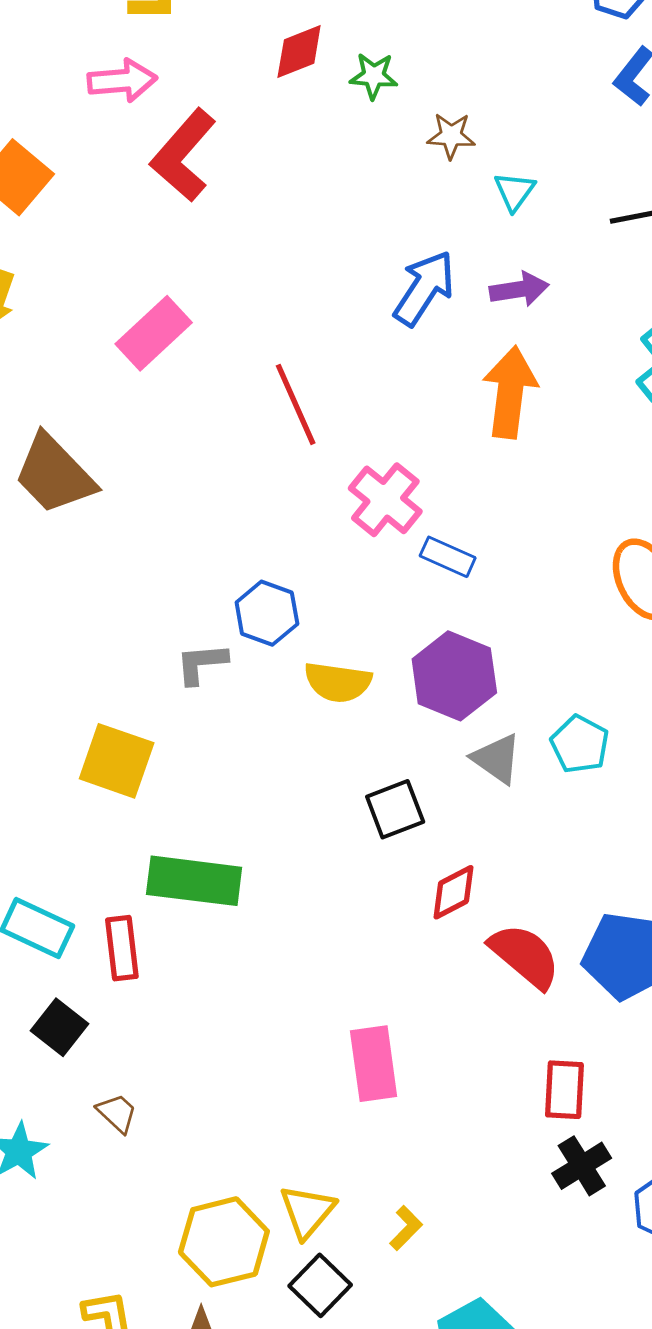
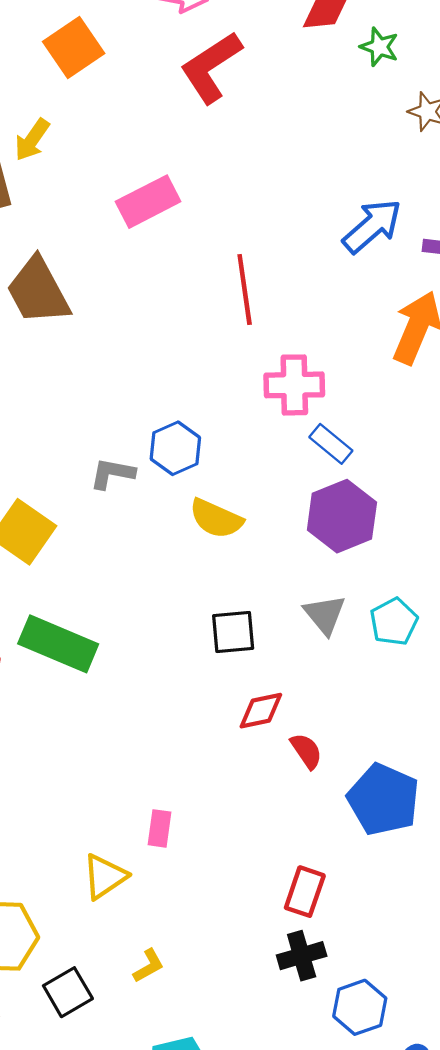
pink cross: (385, 500) -> (294, 385), turned 34
purple hexagon: (454, 676) -> (342, 516), moved
red semicircle: (525, 956) -> (306, 751), moved, size x0.6
pink rectangle: (374, 1064) -> (160, 828), size x0.6
yellow triangle: (307, 1211) -> (105, 876), moved

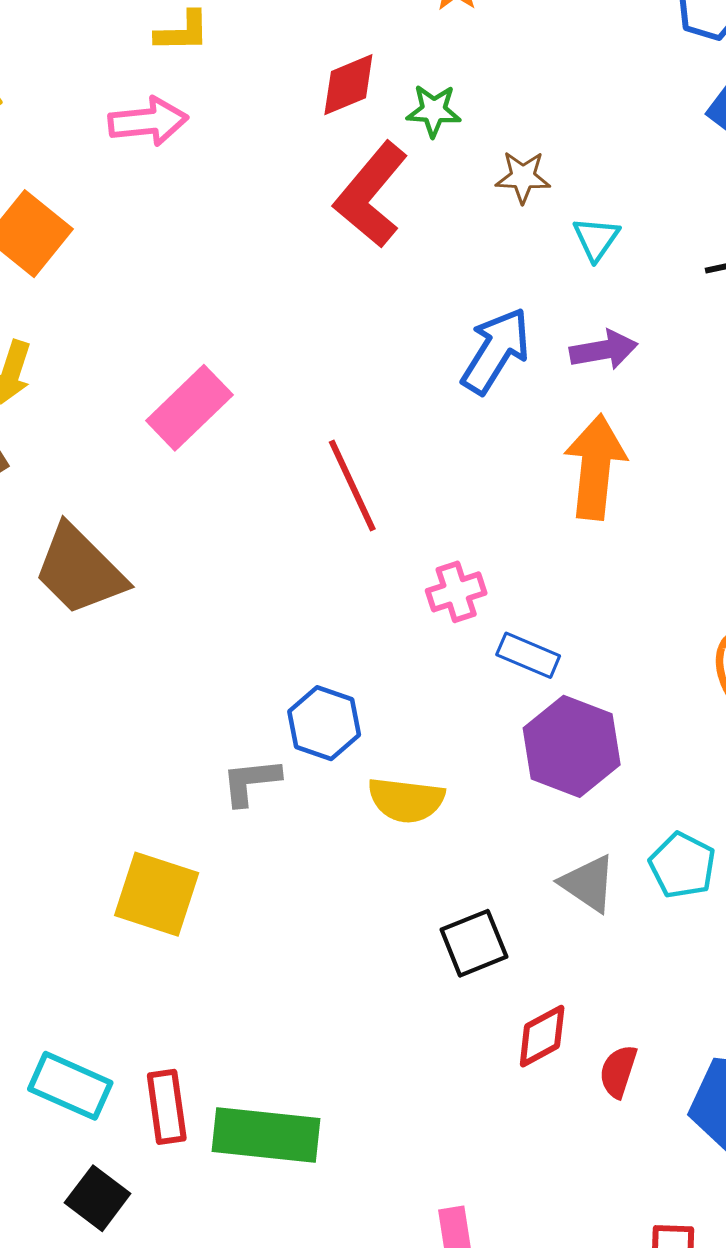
red L-shape: (211, 67) -> (371, 195), moved
pink cross: (294, 385) -> (456, 592), size x0.7
green rectangle: (58, 644) -> (266, 1135), moved
red semicircle: (306, 751) -> (618, 1071), turned -111

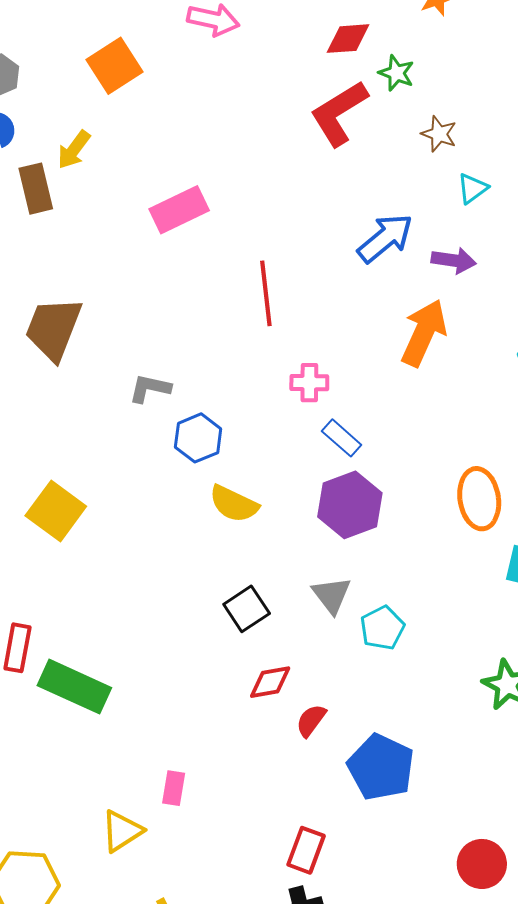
brown trapezoid: (80, 570) -> (53, 329), moved, turned 48
gray L-shape: (251, 782) -> (150, 388), moved
cyan pentagon: (682, 865) -> (382, 628), moved
black square: (474, 943) -> (247, 609), turned -30

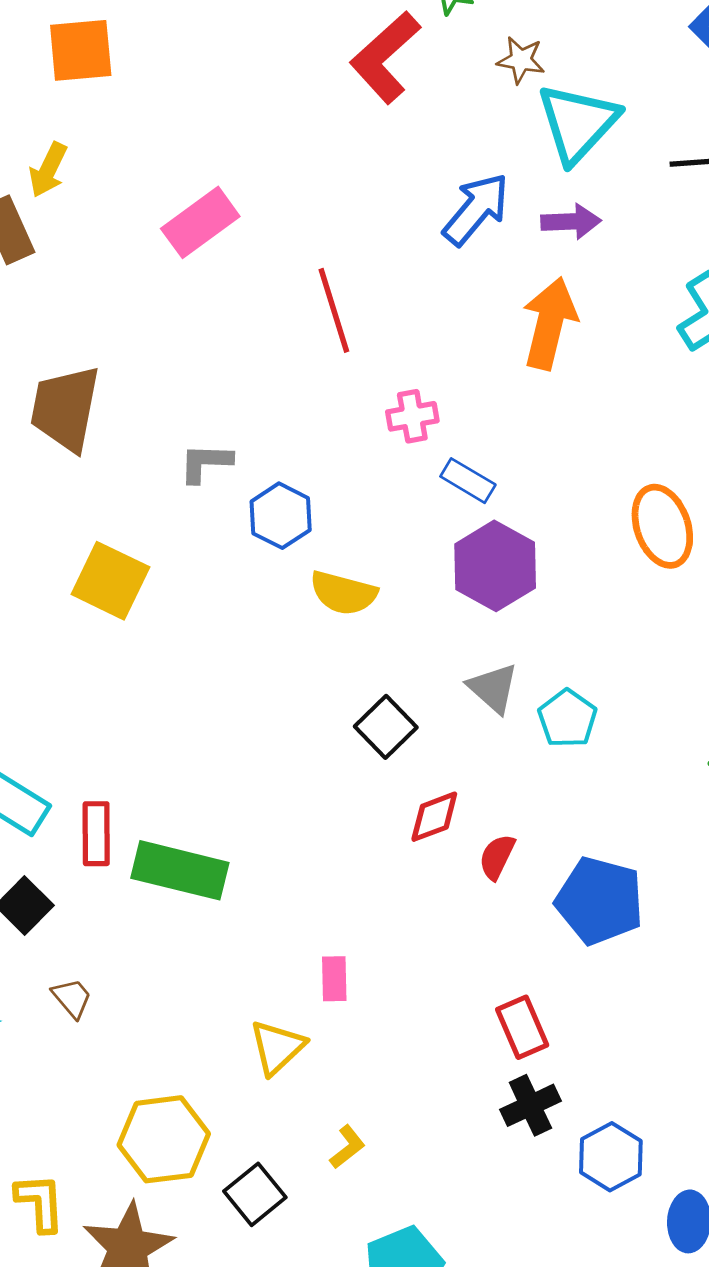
orange square: (115, 66) -> (81, 50), turned 38
cyan triangle: (472, 188) -> (578, 123), size x2.0
yellow square: (56, 511) -> (110, 581), moved
red rectangle: (306, 850) -> (522, 1027), turned -33

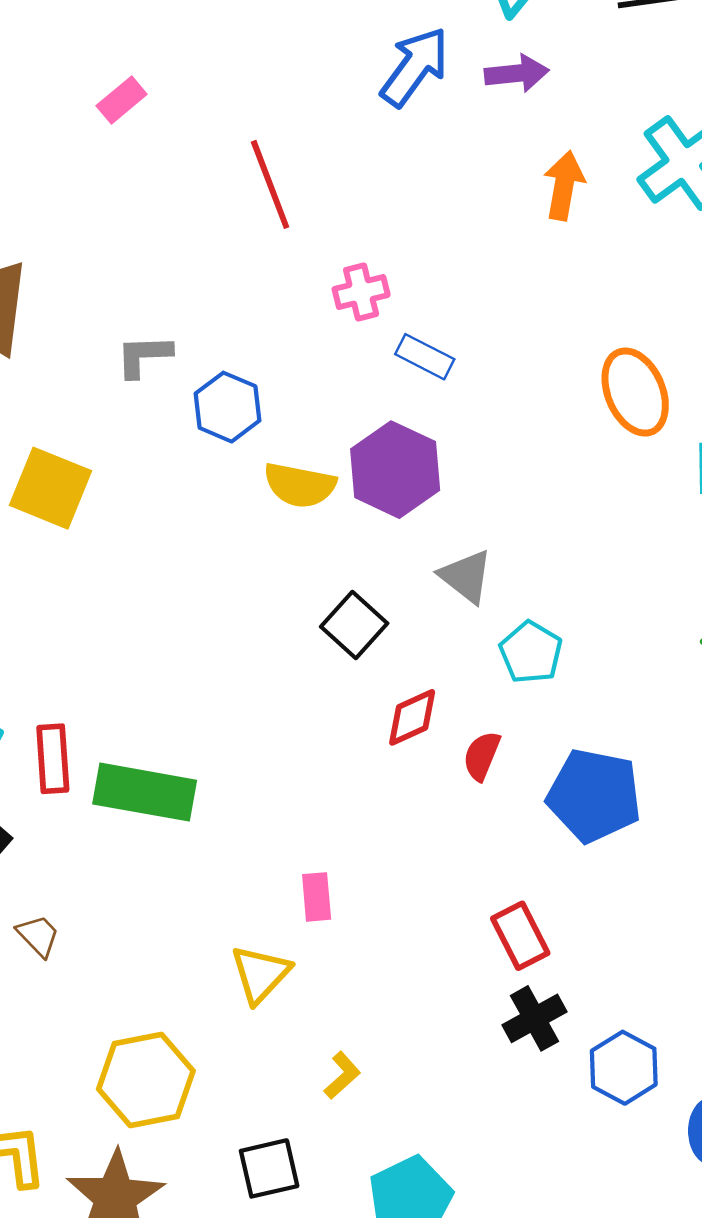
pink rectangle: (200, 222) -> (122, 100), size x0.6
orange arrow: (550, 323) -> (564, 185), moved, size x0.7
purple hexagon: (495, 566) -> (395, 470), moved
cyan pentagon: (567, 719) -> (531, 652), moved
black square: (255, 1194) -> (269, 1168), moved, turned 30

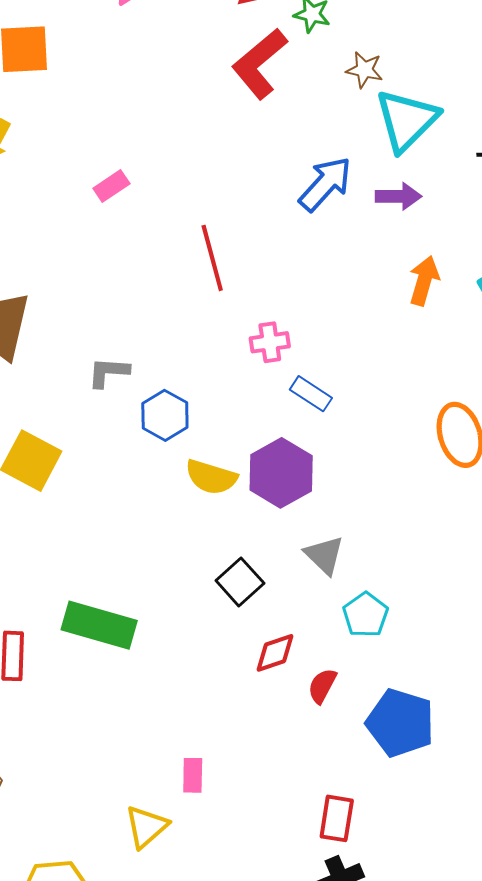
green rectangle: (145, 792) -> (99, 625), moved
red rectangle: (520, 936) -> (337, 818), turned 30

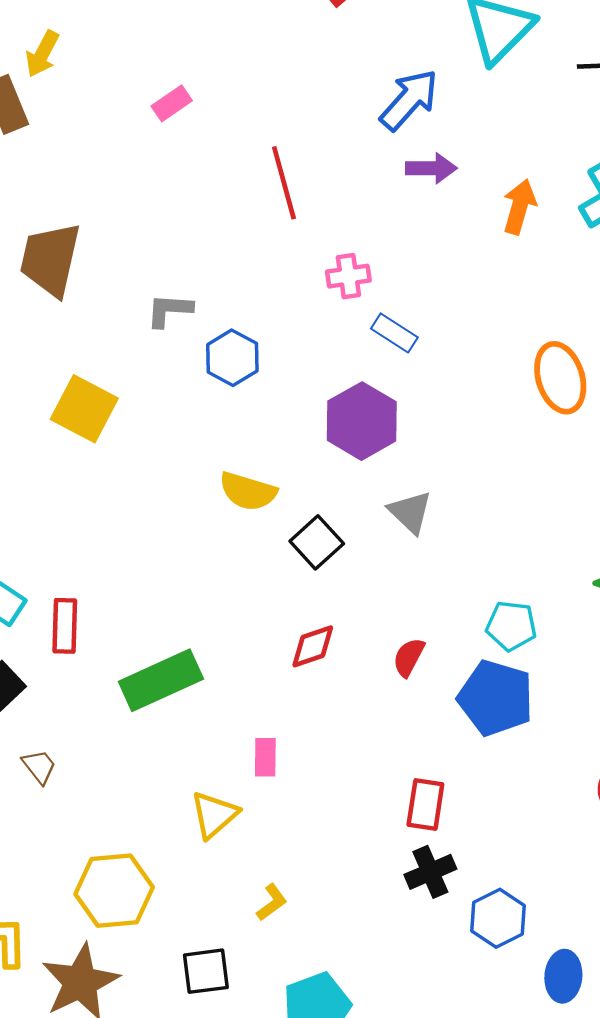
purple arrow: (398, 196) -> (431, 168), moved
yellow semicircle: (211, 477) -> (248, 491), moved
cyan pentagon: (365, 615) -> (511, 626), moved, turned -30
green rectangle: (99, 625) -> (161, 680), moved, turned -40
red diamond: (275, 653) -> (313, 646), moved

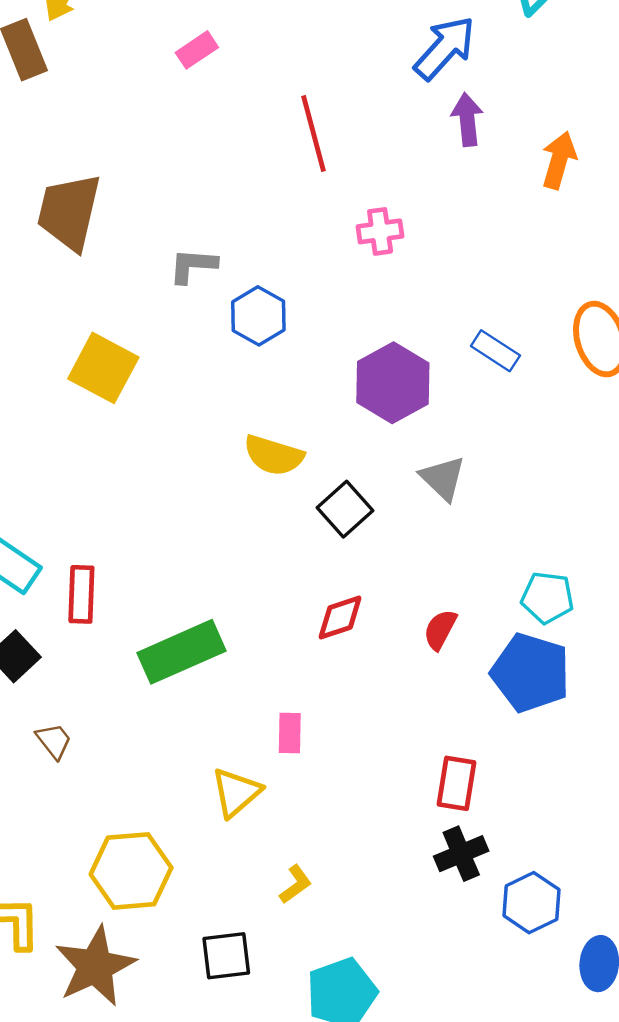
purple arrow: (431, 168) -> (467, 120), turned -96
blue rectangle: (394, 333) -> (495, 351), moved

